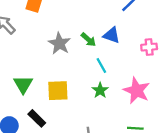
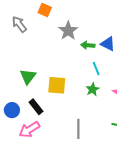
green arrow: (88, 40) -> (88, 45), turned 136
gray star: (59, 43) -> (68, 31), moved

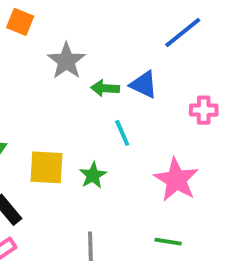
green star: (93, 89) -> (93, 175), moved

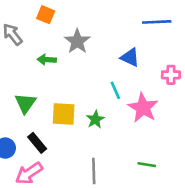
blue line: (183, 32) -> (157, 22), turned 36
green arrow: (105, 88) -> (47, 60), moved
pink star: (176, 180) -> (143, 108), moved

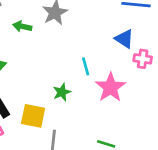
blue triangle: (130, 57) -> (124, 39), moved
yellow square: (64, 114) -> (33, 116), moved

